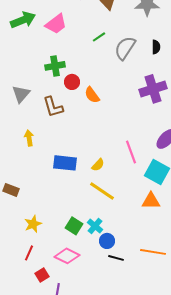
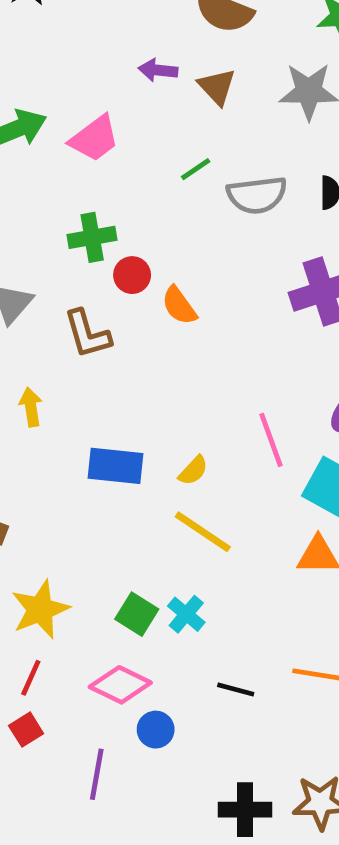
gray semicircle: (125, 48) -> (257, 195), turned -130
yellow star: (33, 224) -> (40, 609), size x1.4
blue circle: (107, 241) -> (156, 730), moved
red square: (42, 275) -> (26, 730), moved

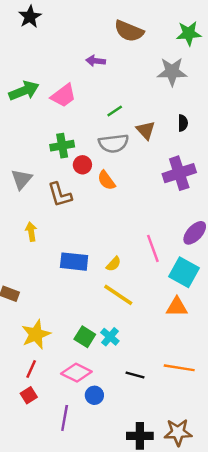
brown triangle: (217, 87) -> (146, 130), moved
gray semicircle: (257, 195) -> (114, 143), moved

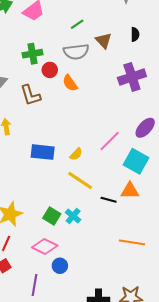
pink line: (153, 248) -> (110, 141), turned 65
black line: (135, 375) -> (109, 200), moved

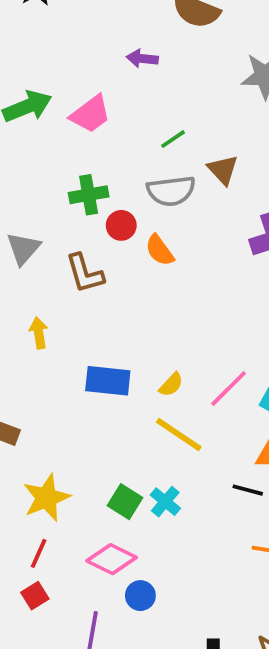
pink line: (110, 141) -> (229, 388), moved
black line: (109, 200) -> (248, 490), moved

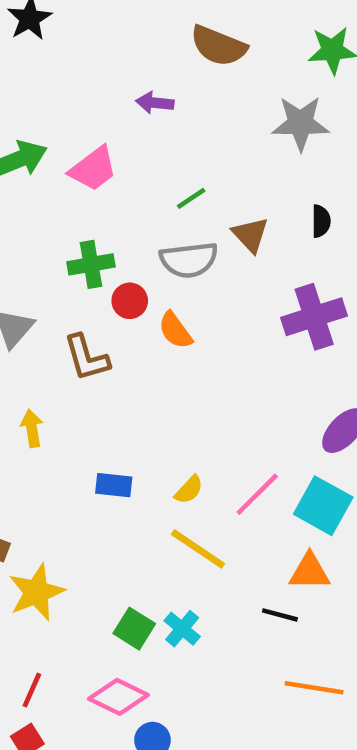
blue rectangle: (108, 381) -> (114, 485), size x0.7
yellow star: (46, 498) -> (36, 592), moved

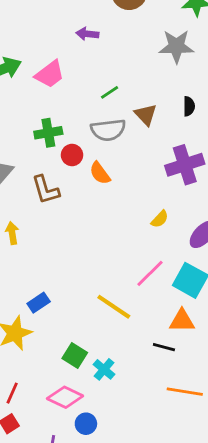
blue rectangle: (114, 485) -> (39, 303), moved, turned -40
yellow semicircle: (189, 490) -> (160, 219), moved
cyan cross: (182, 629) -> (104, 369), moved

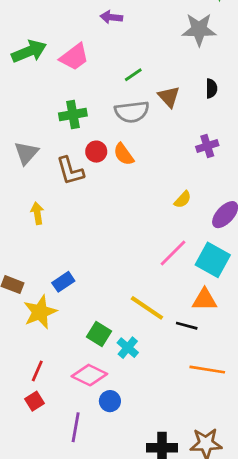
red circle: (72, 155) -> (96, 152), moved
purple cross: (185, 165) -> (207, 146), size x0.6
yellow line: (114, 307) -> (147, 308), moved

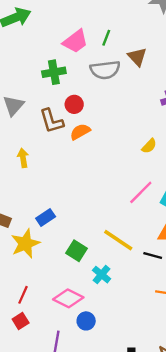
pink trapezoid: (74, 57) -> (75, 41), moved
green line: (133, 75) -> (106, 38), turned -35
orange semicircle: (124, 154) -> (80, 132), moved, turned 96
green square: (99, 334) -> (77, 251), moved

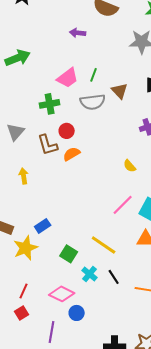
yellow semicircle: (149, 146) -> (130, 166), turned 96
black line: (153, 256) -> (114, 277), moved, turned 42

